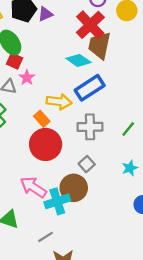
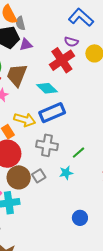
brown trapezoid: (100, 45) -> (17, 75), moved
cyan star: (130, 168) -> (66, 173), moved
brown circle: (74, 188) -> (19, 177), moved

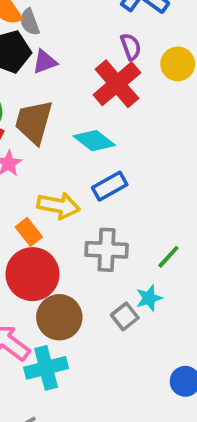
purple semicircle: (71, 42) -> (131, 47), turned -120
blue rectangle: (52, 113) -> (110, 186), size x0.7
gray square: (39, 176) -> (125, 316), moved

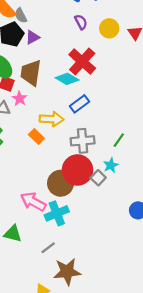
red cross: (117, 84) -> (82, 61), moved
red circle: (32, 274) -> (78, 170), moved

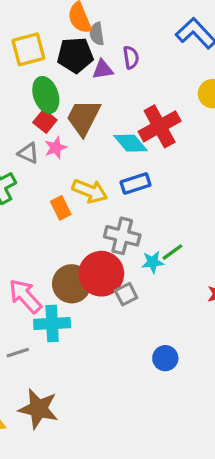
purple semicircle: (81, 22) -> (131, 57), moved
cyan star: (111, 165) -> (153, 262), moved
gray line: (48, 248) -> (18, 353), moved

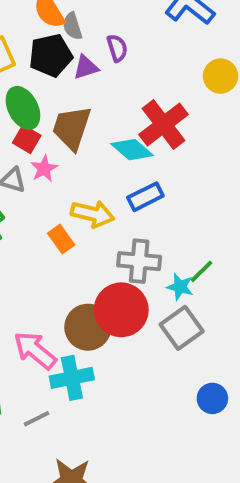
cyan star: (153, 262) -> (180, 287), turned 30
gray square: (126, 294) -> (182, 328), moved, size x1.5

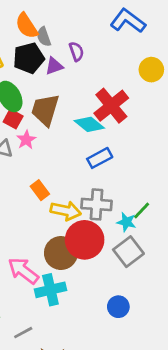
yellow arrow: (93, 214) -> (66, 211), moved
blue circle: (212, 398) -> (118, 307), moved
gray line: (36, 419) -> (23, 333), moved

